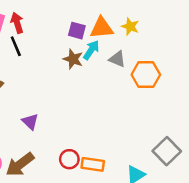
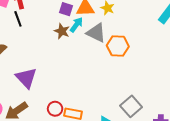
gray triangle: (117, 59) -> (96, 33), size x1.5
purple triangle: (30, 122) -> (26, 78), size x1.6

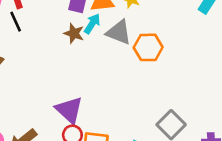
purple triangle: (26, 78) -> (69, 110), moved

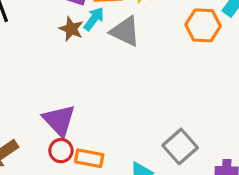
orange hexagon: (148, 47) -> (203, 25), moved

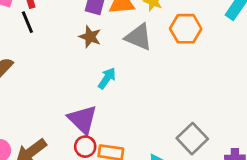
cyan arrow: (94, 19) -> (107, 78), moved
orange hexagon: (203, 25) -> (186, 29), moved

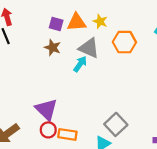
cyan arrow: (107, 78) -> (80, 64), moved
gray square: (192, 139) -> (116, 124), moved

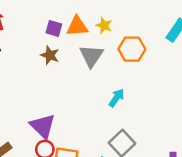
gray triangle: (89, 48) -> (91, 56), turned 40
cyan arrow: (80, 64) -> (116, 98), moved

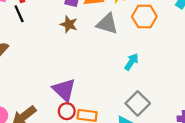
gray triangle: (91, 56) -> (107, 24), turned -45

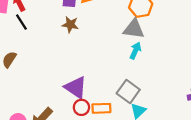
gray triangle: (107, 24) -> (134, 29), moved
gray square: (138, 103) -> (128, 92), moved

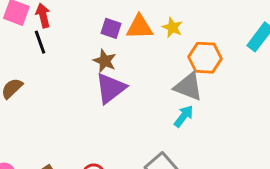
purple triangle: (76, 87) -> (111, 88), moved, turned 35

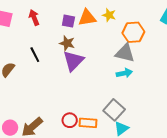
red arrow: (43, 15) -> (34, 18), moved
black line: (40, 42) -> (35, 55), moved
cyan arrow: (184, 116) -> (124, 73), turned 49

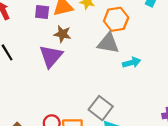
brown star: (67, 43) -> (62, 34), moved
cyan arrow: (124, 73) -> (132, 63), moved

